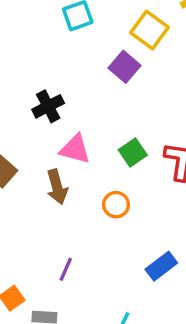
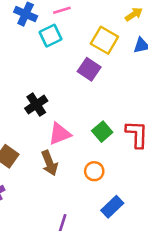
pink triangle: (75, 149) -> (60, 134), turned -30
blue rectangle: (161, 266) -> (112, 207), moved

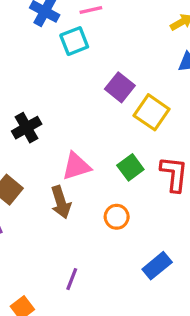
yellow square: (104, 40) -> (152, 112), moved
black cross: (36, 105) -> (27, 128), moved
blue rectangle: (112, 207) -> (157, 266), moved

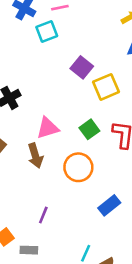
yellow square: (152, 112) -> (106, 87), turned 32
orange circle: (117, 217) -> (78, 167), size x1.5

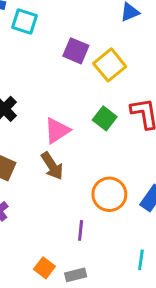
cyan square: (47, 31) -> (25, 21), turned -35
orange circle: (78, 167) -> (109, 194), moved

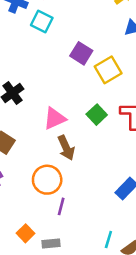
brown arrow: (52, 166) -> (66, 148), moved
orange circle: (109, 194) -> (47, 180), moved

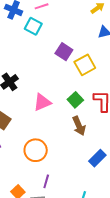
brown arrow: (66, 148) -> (79, 126), moved
purple line: (61, 206) -> (46, 181), moved

